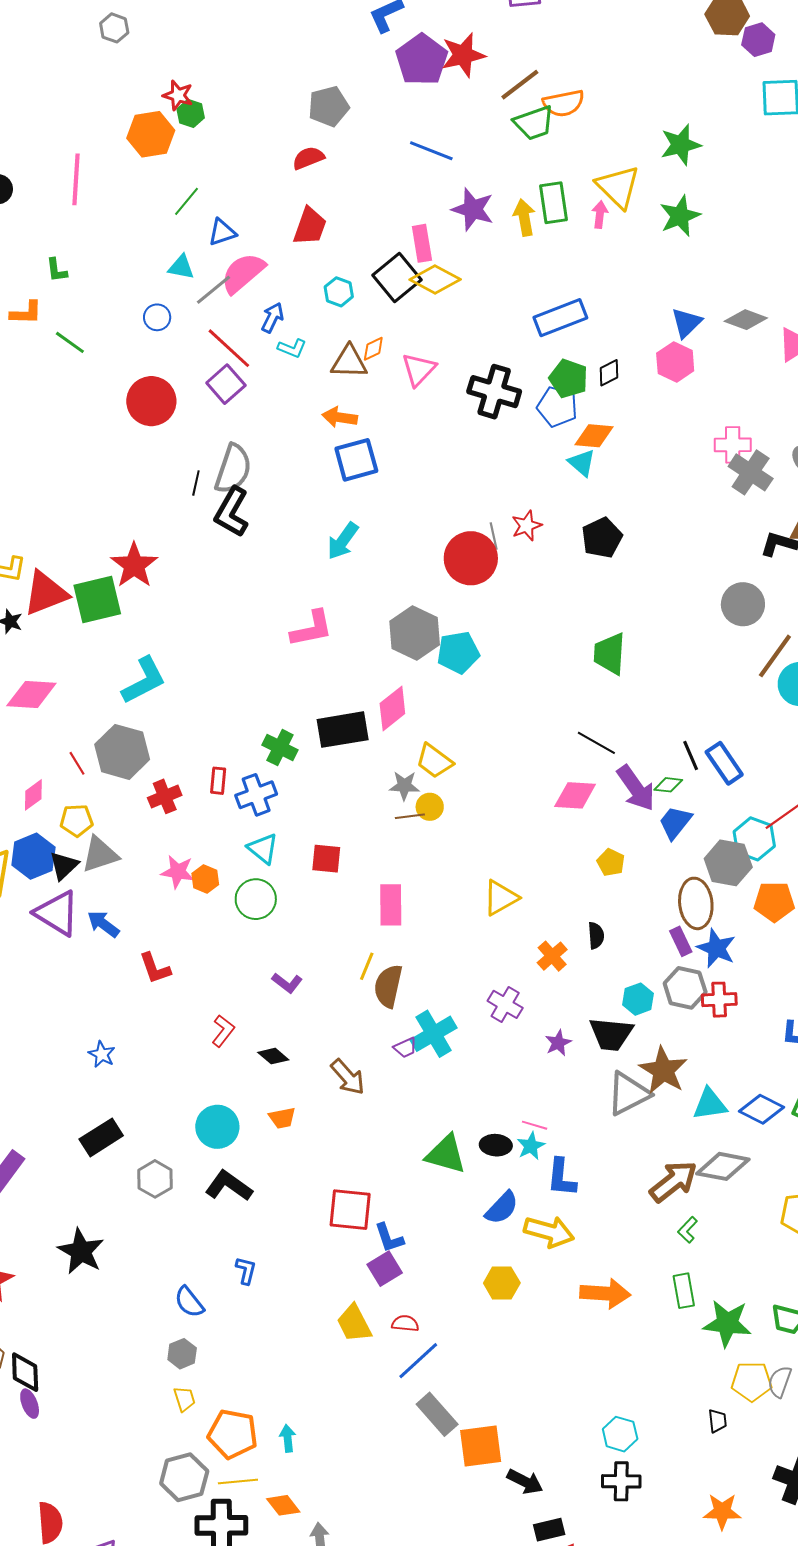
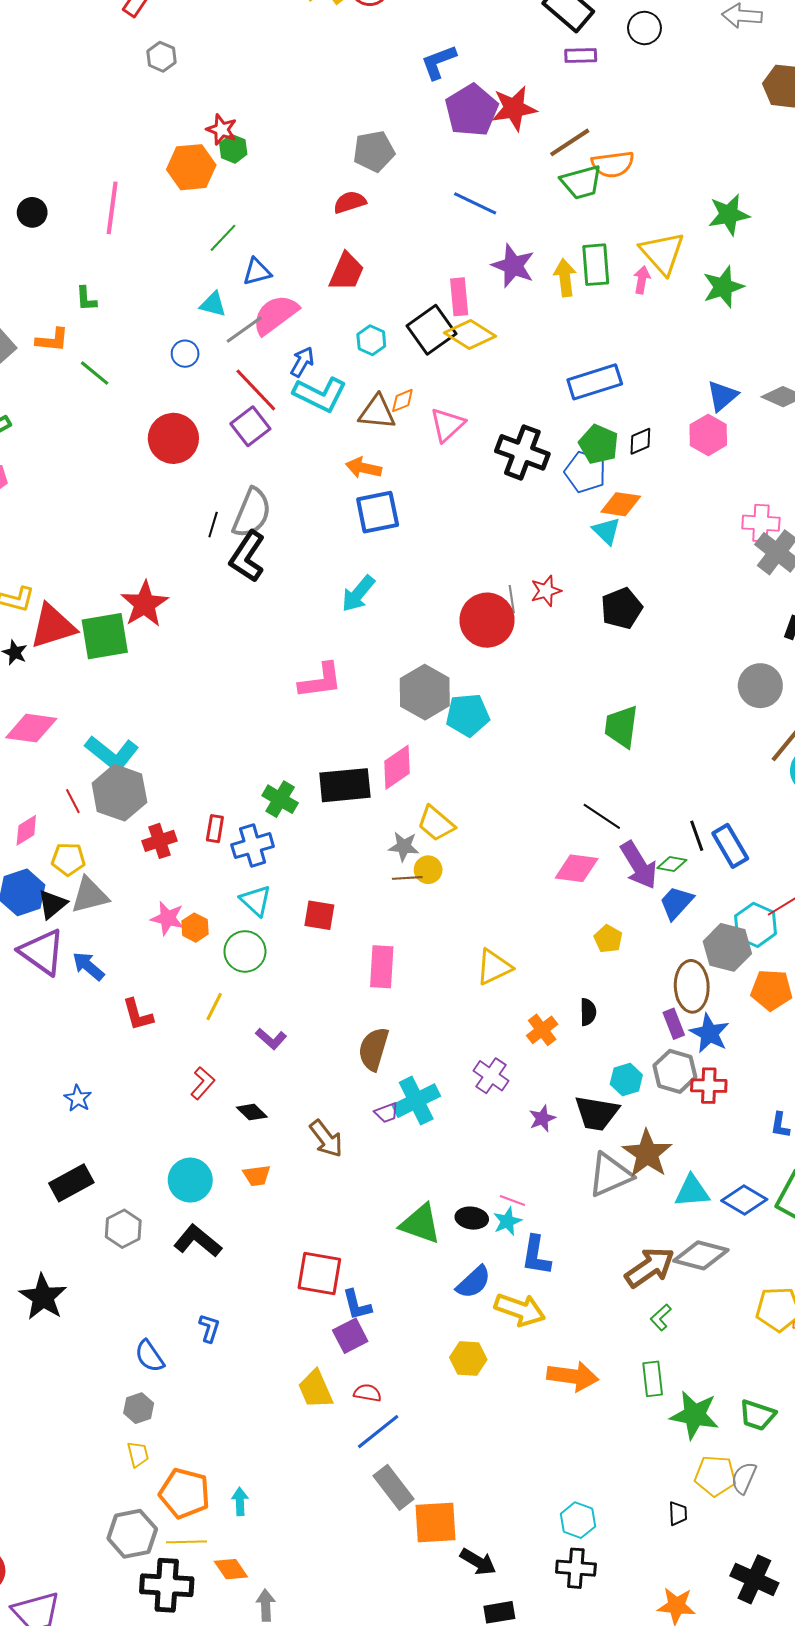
cyan L-shape: (292, 348) -> (320, 394), size x1.8
cyan L-shape: (144, 680) -> (112, 753), moved, turned 62
yellow line: (367, 966) -> (214, 1007), moved

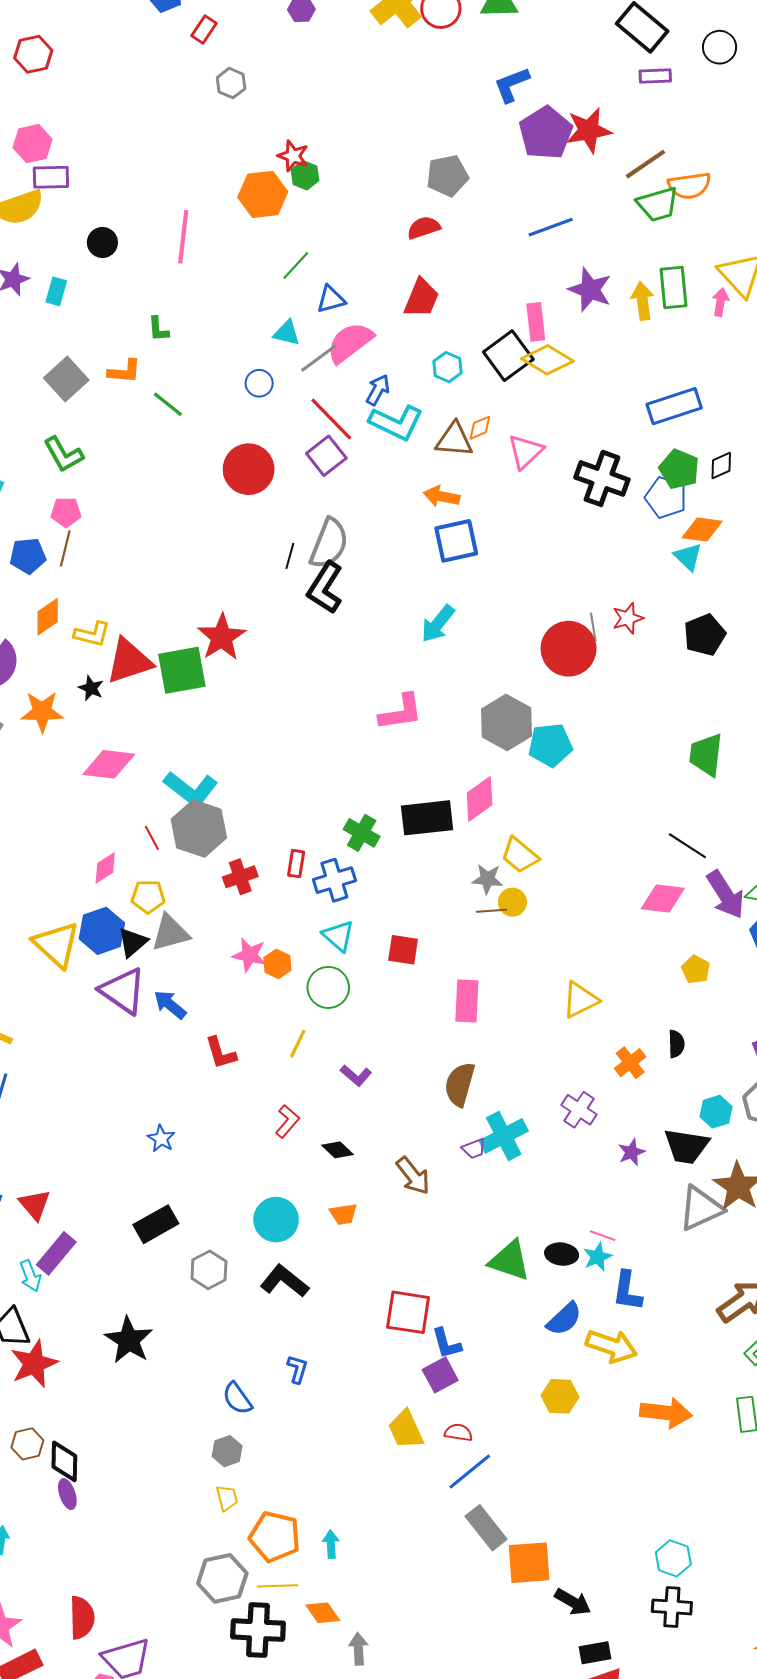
blue line: (475, 203) -> (551, 227), turned -45

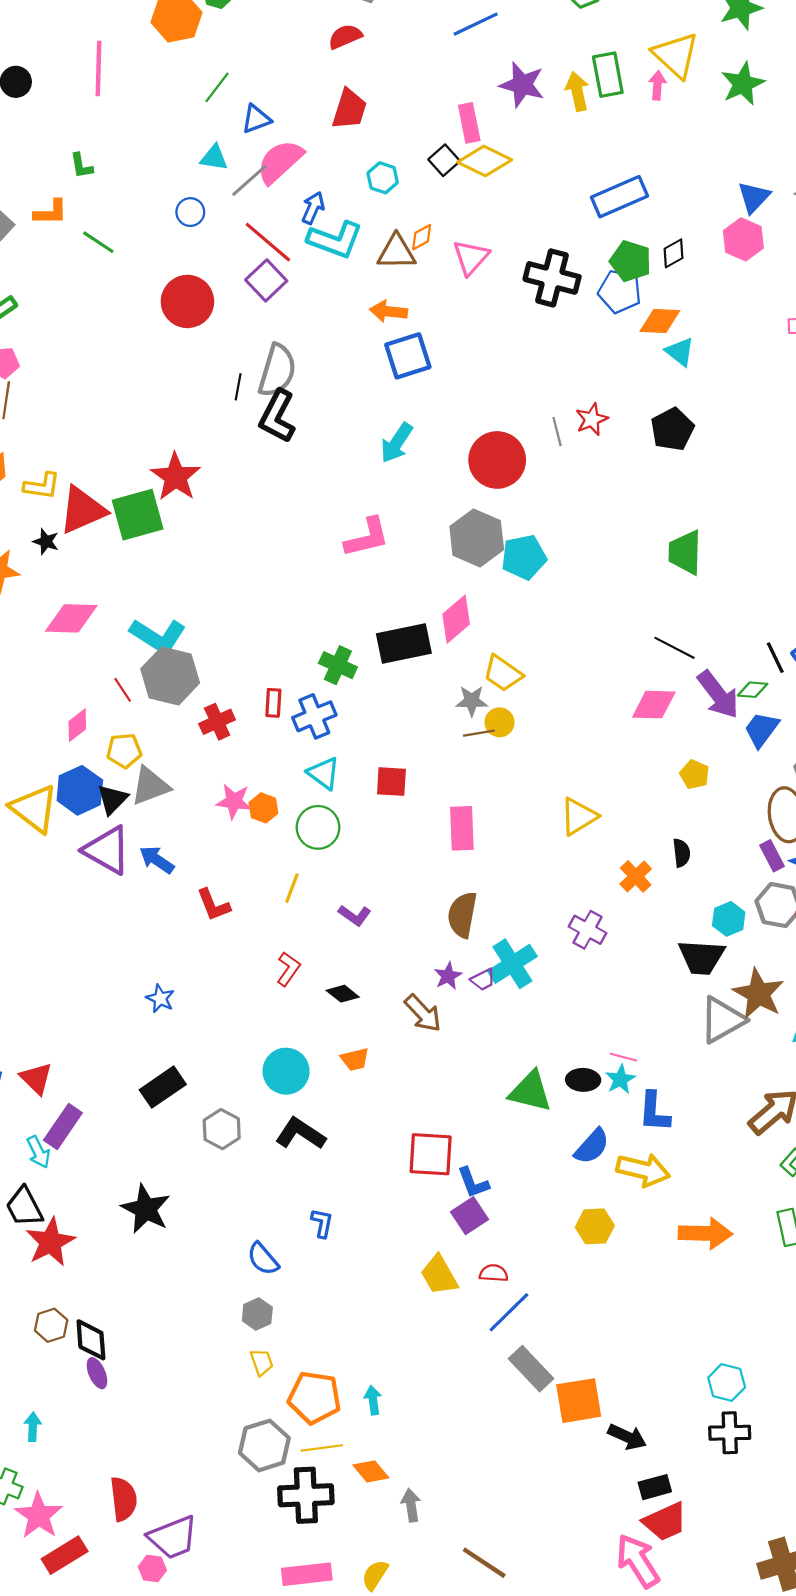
black square: (508, 356) -> (444, 160), size x0.6
cyan triangle: (688, 557) -> (680, 352), moved
red circle: (569, 649) -> (497, 460), moved
purple star: (631, 1152) -> (448, 976), moved

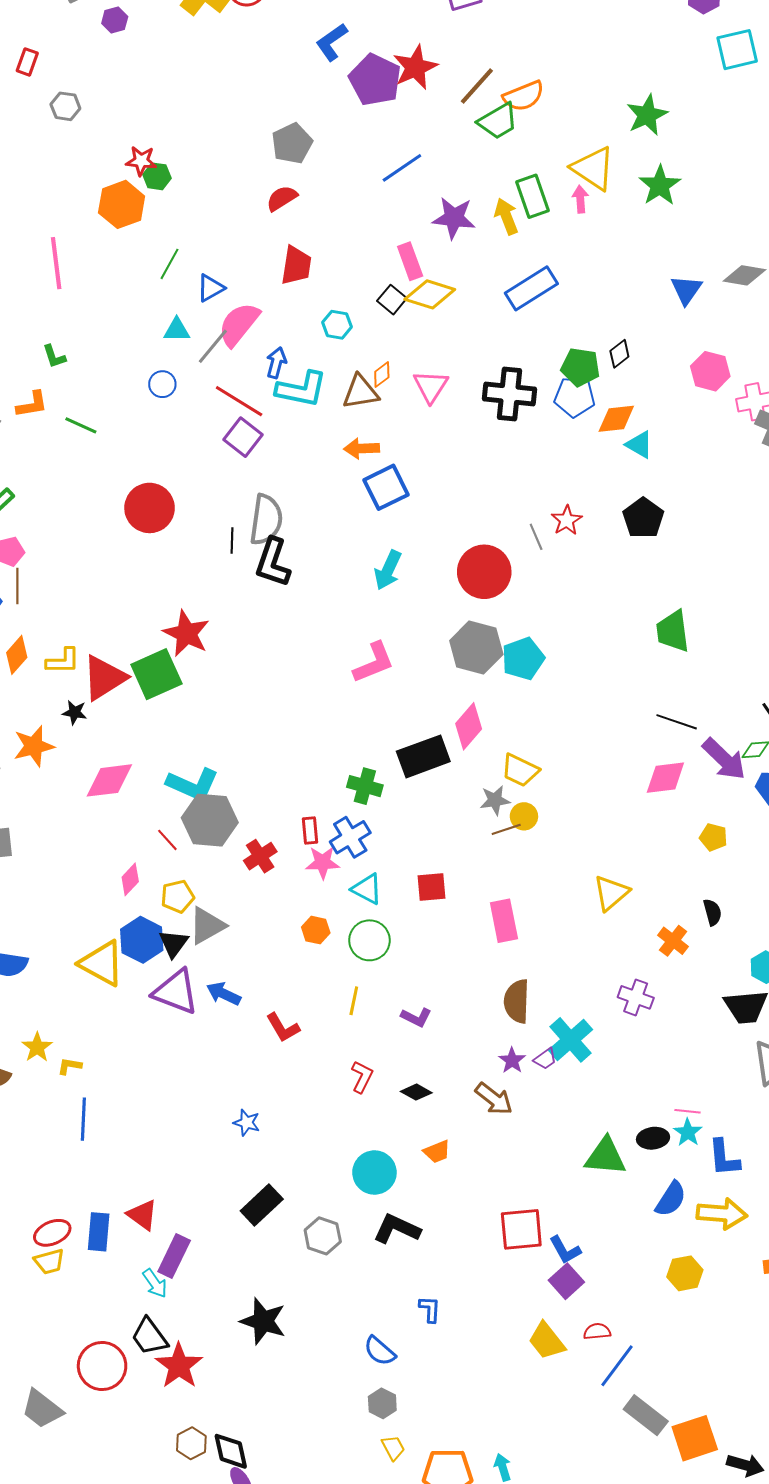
blue rectangle: (620, 197) -> (531, 288), moved
pink hexagon: (743, 239) -> (710, 371), moved
red circle: (187, 301) -> (150, 508), moved
pink star: (234, 801) -> (323, 862), moved

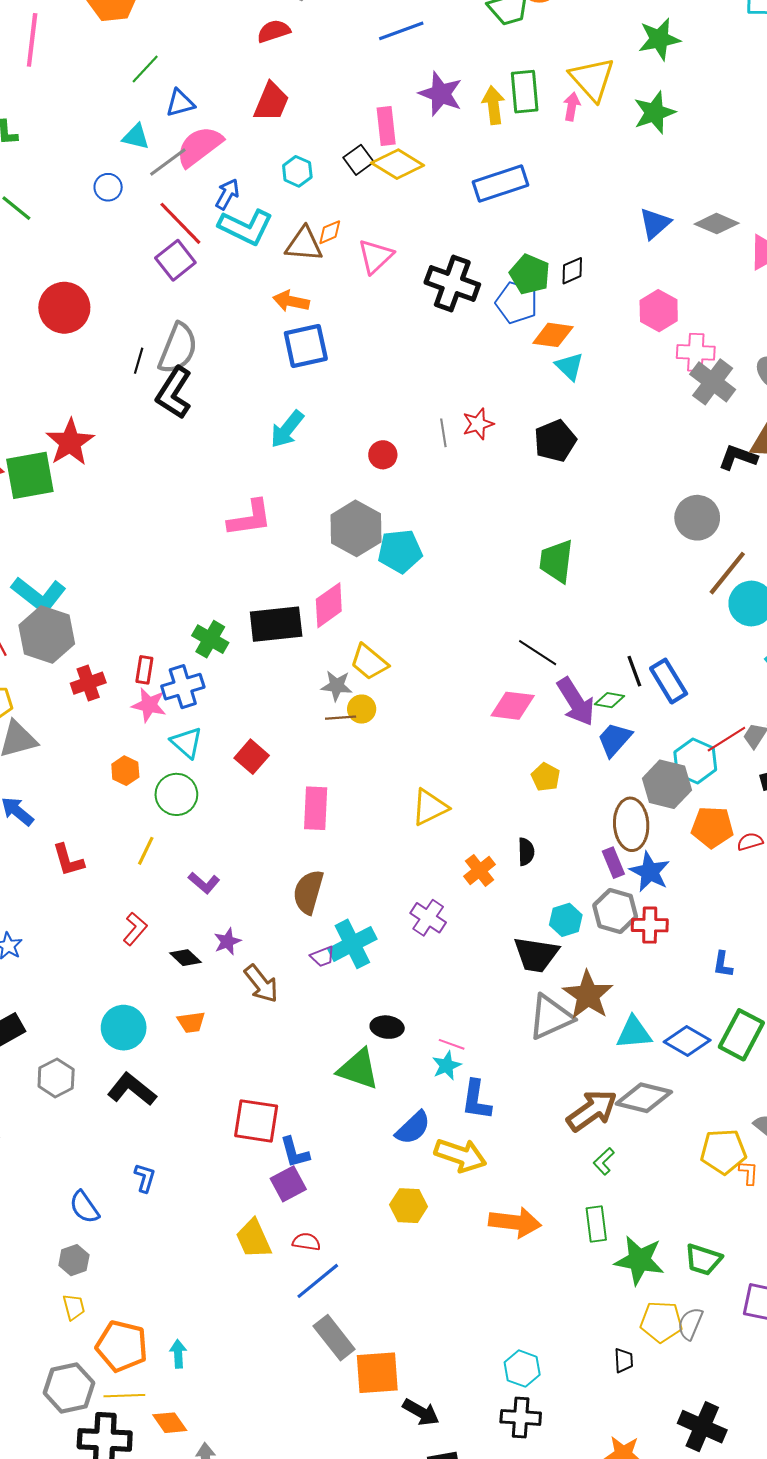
red circle: (484, 572) -> (383, 455), size x0.5
red square: (431, 887) -> (252, 757), turned 32
purple star: (512, 1060) -> (227, 941), moved
black ellipse: (653, 1138) -> (387, 1027), moved

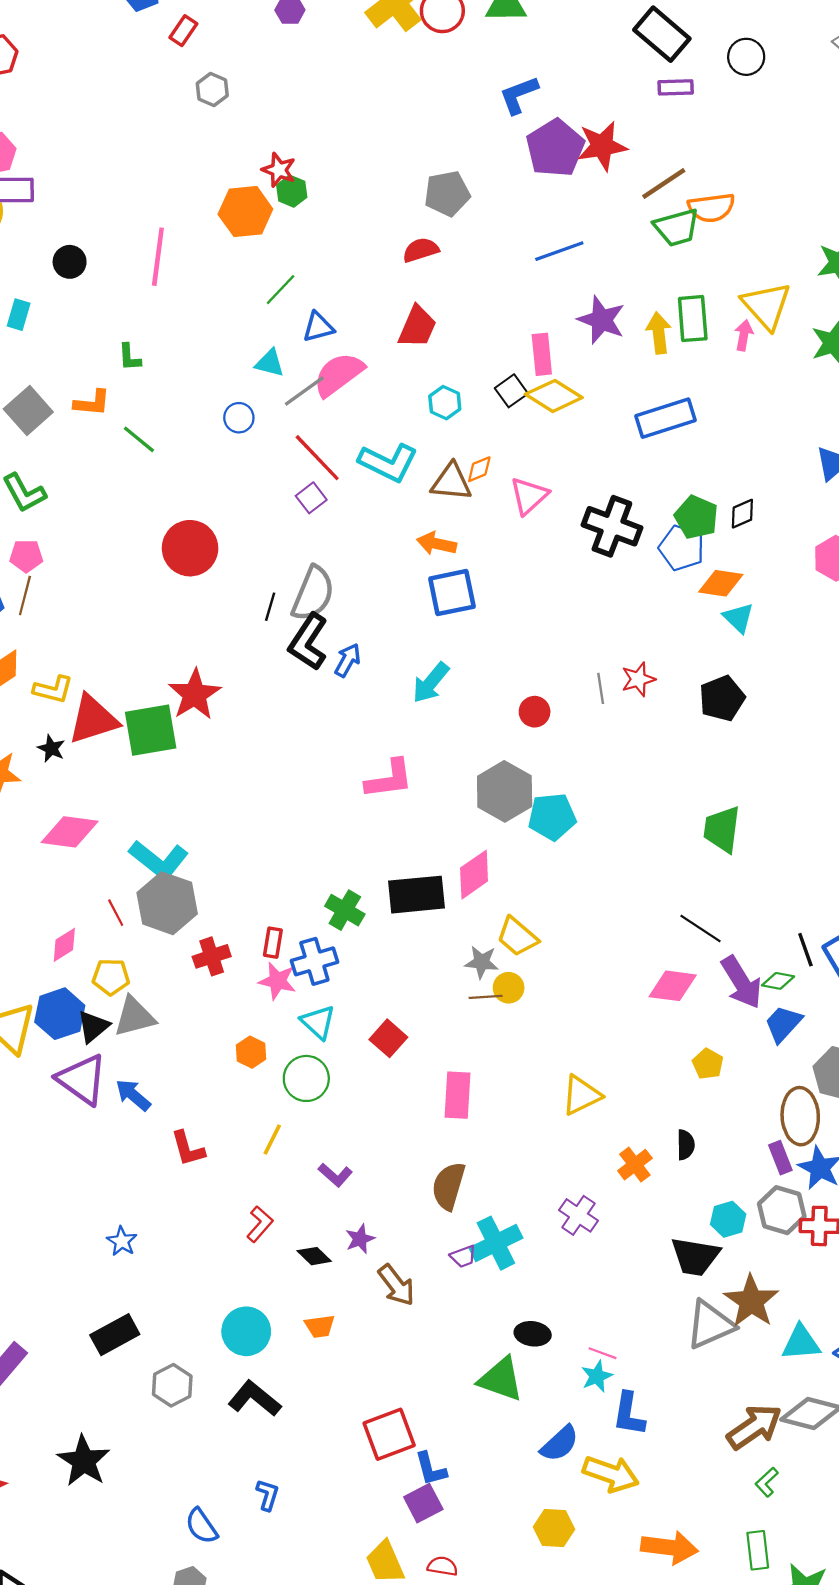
blue arrow: (227, 194) -> (348, 660), moved
purple square: (175, 260) -> (311, 498), size x0.7
red square: (256, 1121) -> (389, 1434), turned -30

